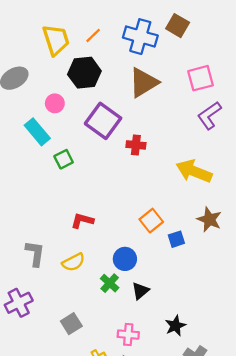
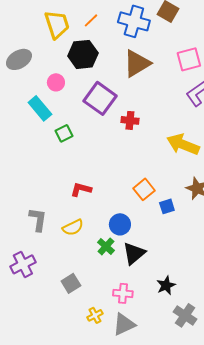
black triangle: (140, 291) -> (134, 253), size x1.4

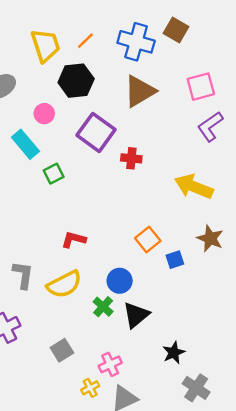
yellow semicircle: (73, 227) -> (64, 284), size x1.4
pink cross: (123, 293) -> (110, 364), moved, turned -30

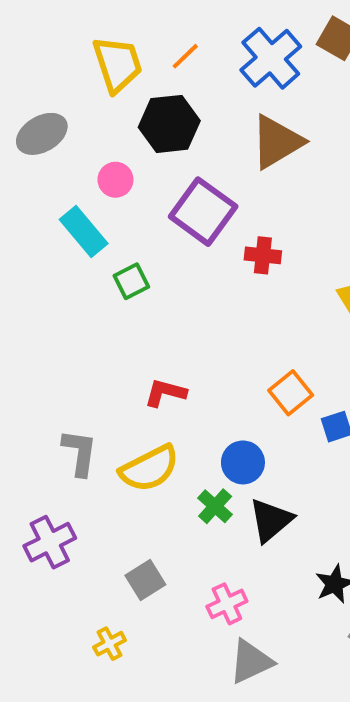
blue cross: (136, 42) -> (271, 58), turned 33
yellow cross: (90, 388) -> (110, 644), moved

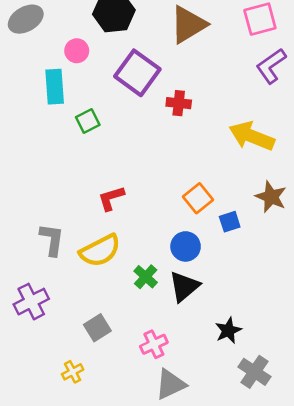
cyan rectangle: (84, 231) -> (55, 87), turned 36
red L-shape: (165, 393) -> (111, 198), turned -32
blue circle: (243, 462) -> (186, 246), moved

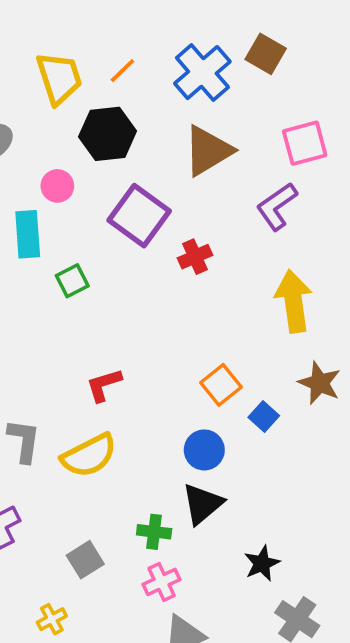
purple L-shape: (271, 66) -> (277, 206), moved
red cross: (179, 103) -> (195, 257), turned -30
yellow arrow: (252, 136) -> (294, 301), turned 60
blue square: (230, 222) -> (264, 416), turned -30
green cross: (146, 277) -> (154, 532), moved, turned -35

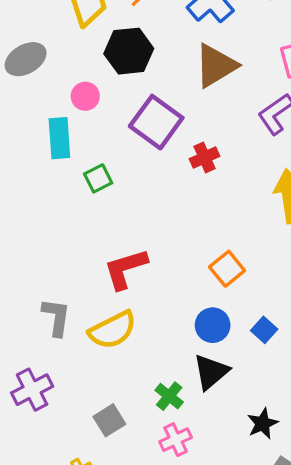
red L-shape: (104, 385) -> (126, 269), size x1.4
blue square: (264, 416) -> (264, 330), moved
green cross: (154, 532) -> (169, 396), turned 32

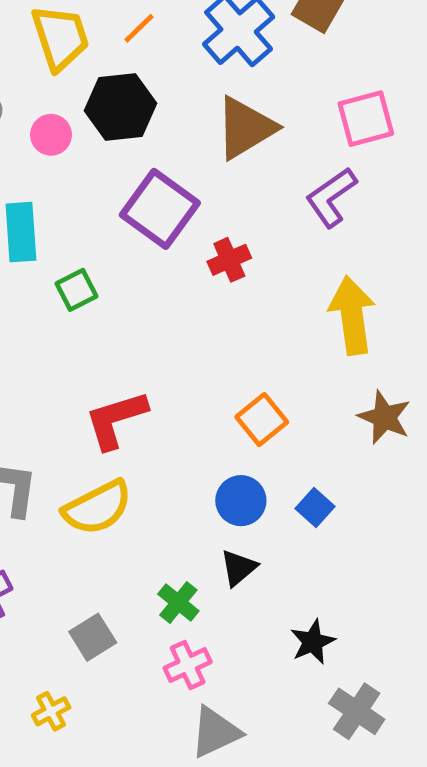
pink circle: (85, 96) -> (51, 135), moved
black triangle: (211, 372) -> (239, 568), size x0.7

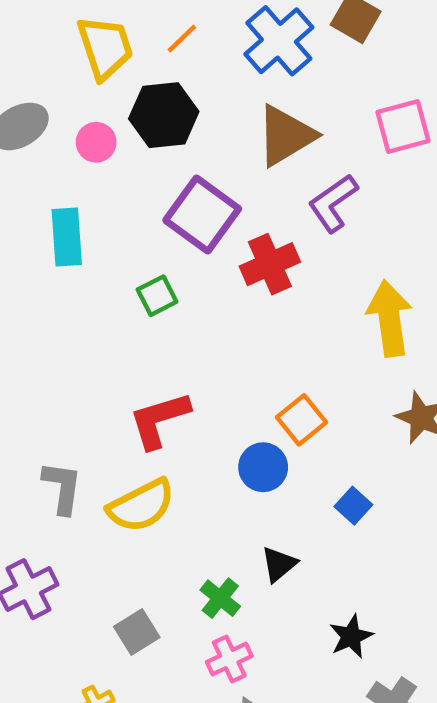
purple L-shape: (331, 197) -> (333, 203), moved
red cross: (229, 260) -> (270, 264), size x1.4
green square: (76, 290) -> (157, 296), moved
blue circle: (241, 501) -> (263, 467), moved

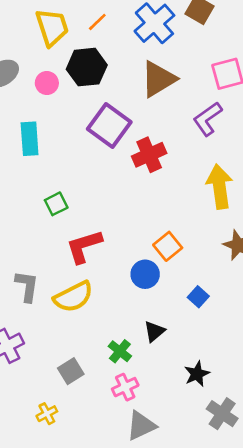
purple L-shape: (333, 203) -> (208, 119), moved
green square: (157, 296) -> (56, 204), moved

